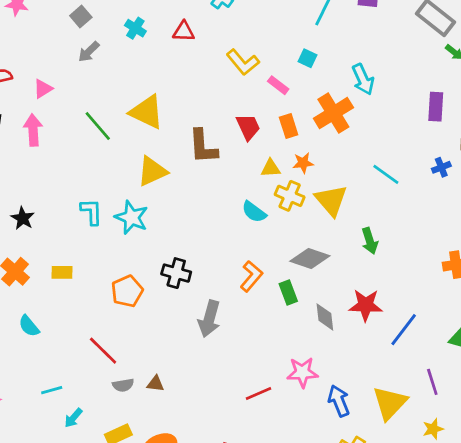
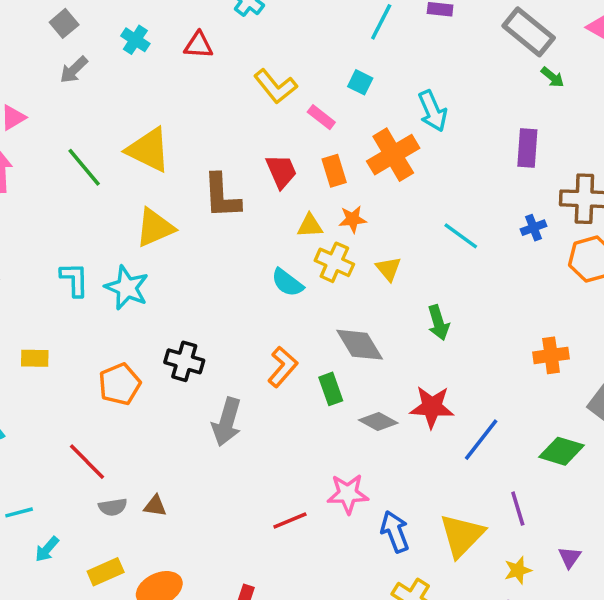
yellow triangle: (331, 200) -> (389, 269), size x0.6
gray diamond: (310, 259) -> (360, 345), turned 39
gray diamond: (325, 317) -> (378, 422), turned -56

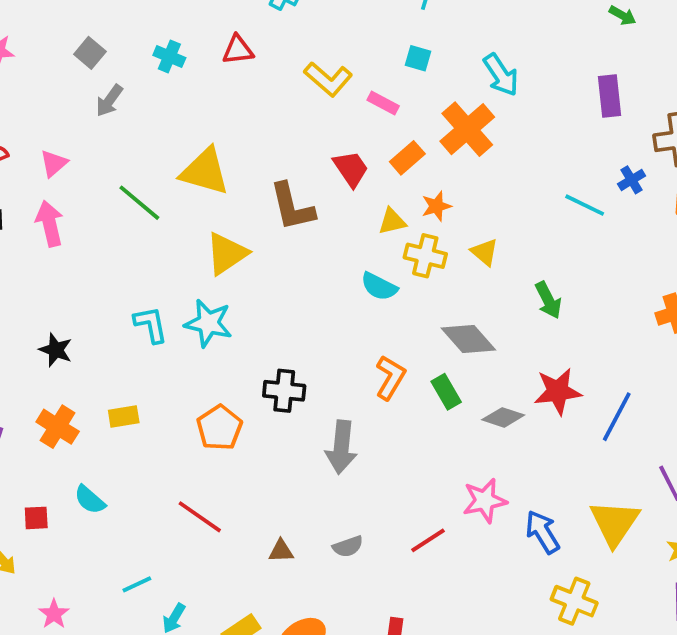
orange rectangle: (334, 171) -> (407, 158), turned 76
cyan line: (461, 236) -> (585, 205), moved
gray semicircle: (113, 507) -> (348, 547), moved

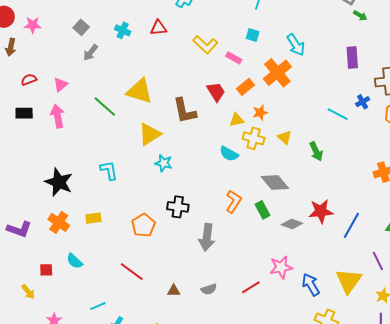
green arrow: (548, 300) -> (316, 151), moved
cyan star: (208, 323) -> (164, 163), moved, size x0.7
black star: (56, 350) -> (59, 182), size x1.6

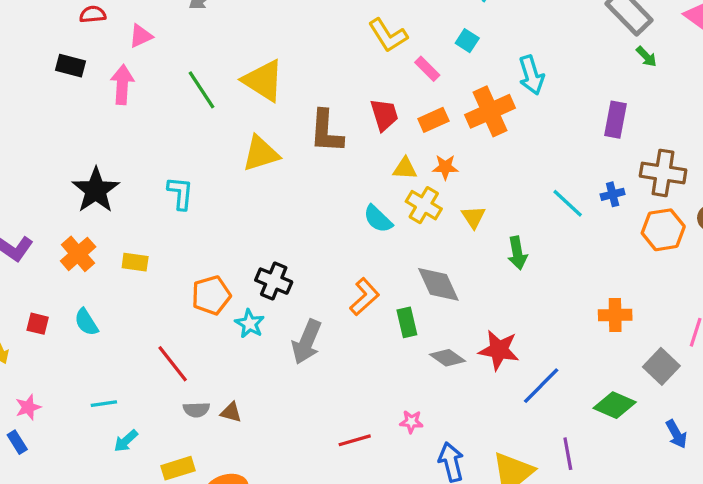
cyan star: (164, 163) -> (250, 324), moved
pink star: (281, 267) -> (411, 422), size x0.6
gray semicircle: (209, 289) -> (196, 410), moved

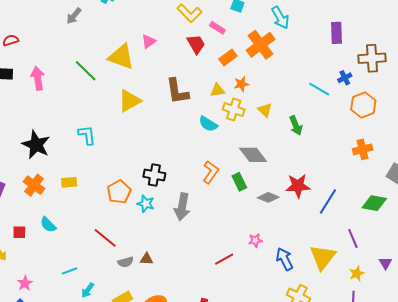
pink triangle: (141, 36) -> (149, 41), moved
red trapezoid: (384, 115) -> (196, 44), moved
brown L-shape: (326, 131) -> (177, 91), moved
orange hexagon: (663, 230) -> (363, 105), moved

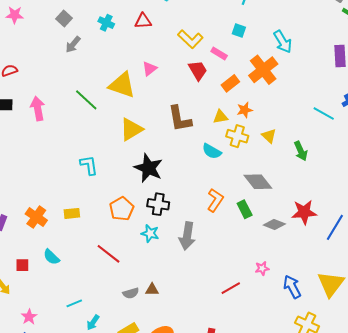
black star: (36, 145) -> (148, 168), moved
orange pentagon: (119, 192) -> (122, 209), moved
red line: (105, 238) -> (109, 254), moved

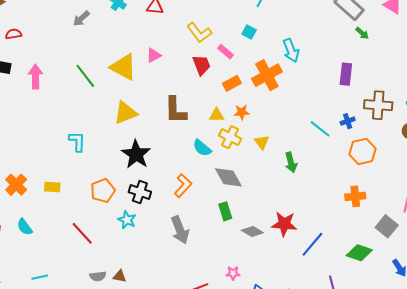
gray diamond: (258, 182) -> (228, 177), moved
orange L-shape: (215, 200) -> (183, 186), moved
gray arrow: (187, 236) -> (180, 230), moved, turned -40

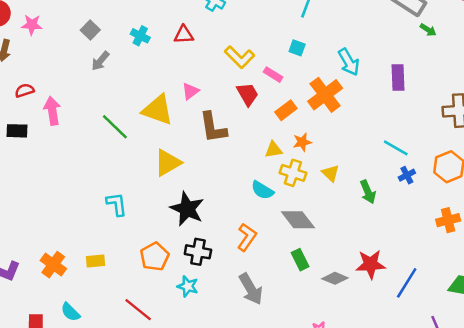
purple rectangle: (346, 74) -> (398, 78), moved
pink arrow: (35, 77) -> (52, 111), moved
brown L-shape: (175, 110) -> (213, 128), moved
blue cross: (348, 121) -> (407, 175), moved

